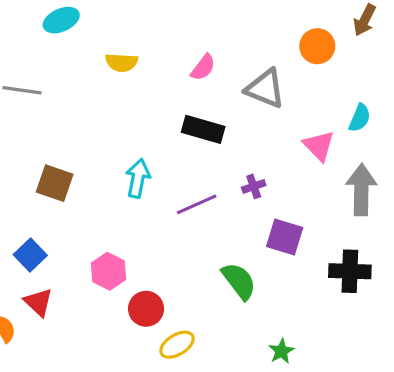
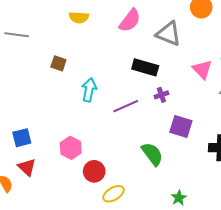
pink semicircle: (203, 67) -> (130, 20), size x1.4
black rectangle: (203, 129) -> (145, 67), moved
brown square: (55, 183) -> (58, 63), moved, size x0.7
blue square: (30, 255) -> (22, 138), turned 30

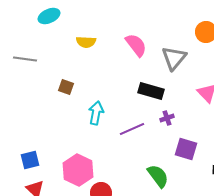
pink semicircle: (130, 20) -> (136, 45), turned -75
gray triangle: (169, 34) -> (174, 58), turned 48
pink hexagon: (71, 148) -> (78, 170), size x1.4

